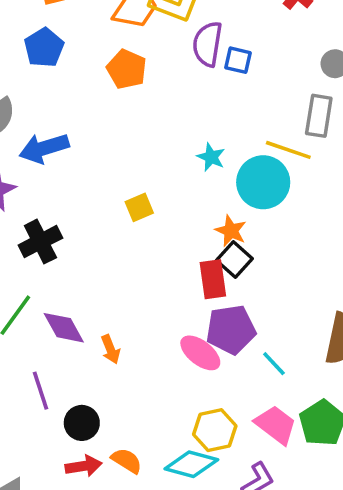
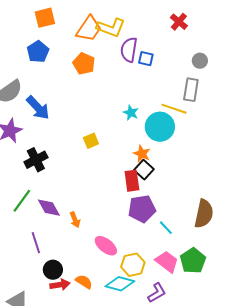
blue arrow: (44, 148) -> (38, 108), turned -116
pink ellipse: (200, 353) -> (106, 246), moved
black circle: (82, 423) -> (53, 270), moved

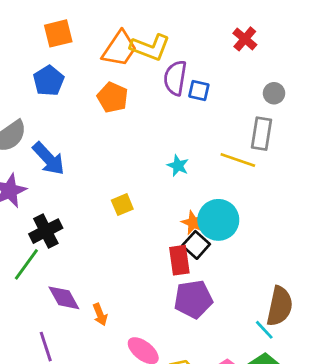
cyan circle: (160, 127) -> (218, 220), moved
green line: (22, 201) -> (26, 264), moved
cyan line: (166, 228) -> (264, 330), moved

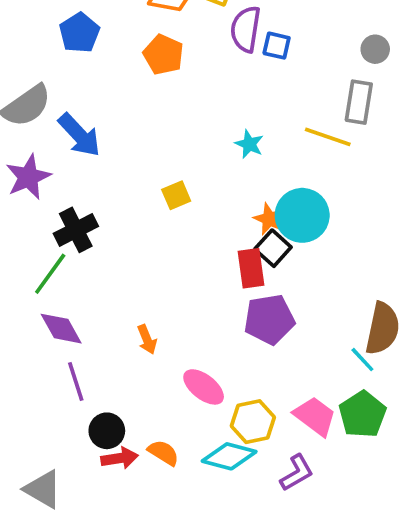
purple diamond: (64, 298) -> (61, 329), moved

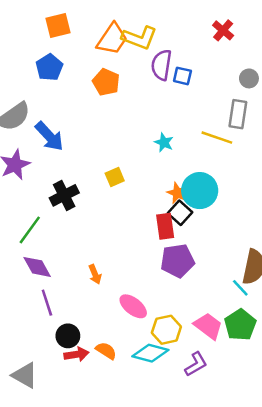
black cross: (76, 230) -> (64, 195), moved

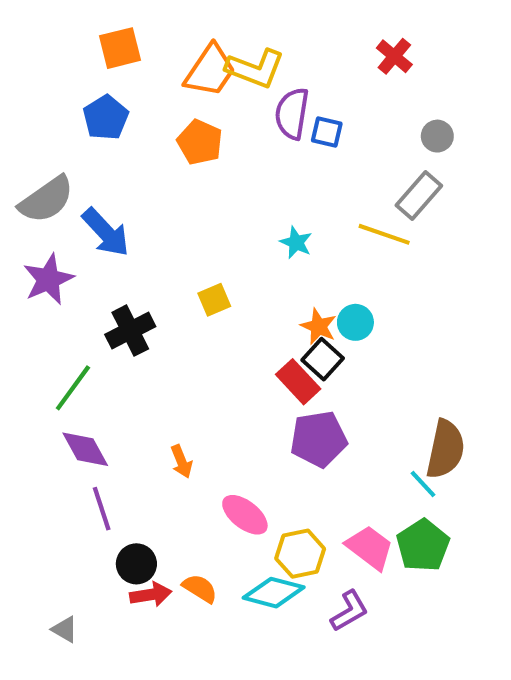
gray rectangle: (238, 114) -> (419, 195), turned 32
cyan circle: (200, 191) -> (355, 322), size x0.6
red rectangle: (165, 226) -> (298, 382), turned -35
gray triangle: (25, 375) -> (65, 629), size x0.6

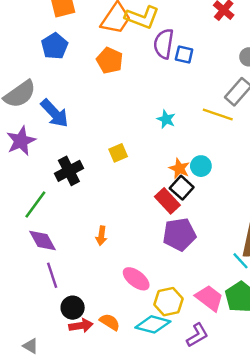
orange arrow: (181, 462) -> (101, 236), moved, turned 30

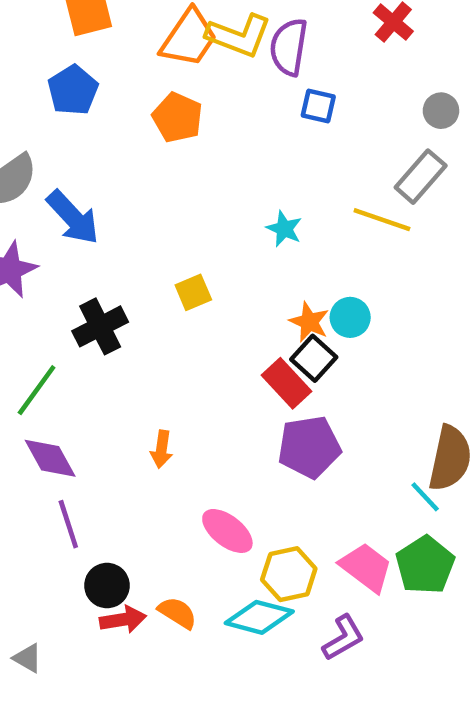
purple semicircle: (164, 44) -> (289, 47), moved

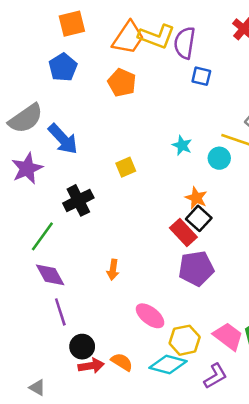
yellow square: (193, 292) -> (126, 167), moved
cyan circle: (350, 317) -> (219, 158), moved

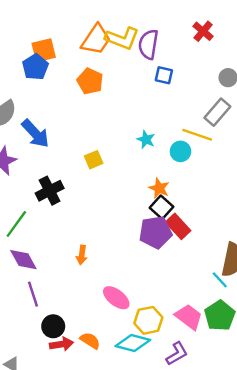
orange square: (72, 24) -> (44, 50), moved
red rectangle: (183, 233) -> (178, 226), moved
purple pentagon: (196, 268) -> (155, 232), moved

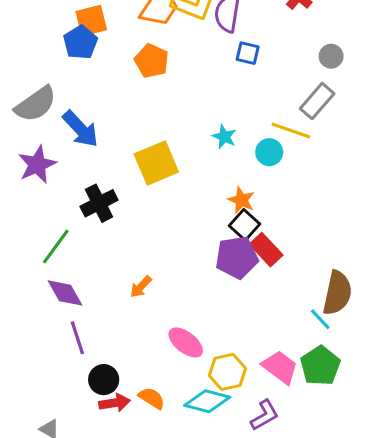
yellow square: (94, 160) -> (156, 163), size x1.8
orange arrow: (82, 255) -> (141, 287), turned 36

